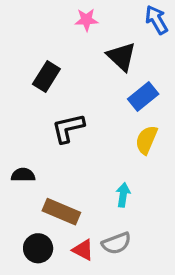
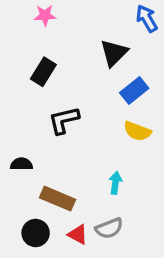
pink star: (86, 20) -> (45, 15), moved
black triangle: (121, 56) -> (114, 53), turned 32
yellow semicircle: (146, 140) -> (137, 131), turned -92

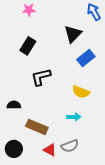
yellow semicircle: (137, 131) -> (81, 92), moved
cyan arrow: (115, 183) -> (74, 117), turned 80
black circle: (36, 233) -> (14, 149), moved

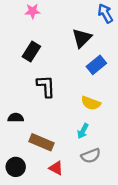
black L-shape: (41, 77) -> (46, 86), turned 100
cyan arrow: (74, 117) -> (83, 131), turned 120
gray semicircle: (70, 146) -> (91, 156), moved

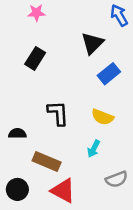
black L-shape: (46, 86) -> (58, 113), moved
gray semicircle: (91, 156) -> (117, 179), moved
red triangle: (56, 168) -> (63, 191), size x1.5

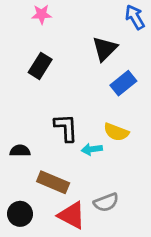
cyan arrow: (94, 149) -> (92, 149), moved, turned 54
gray semicircle: (117, 179) -> (106, 202), moved

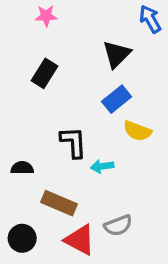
blue rectangle: (123, 83) -> (117, 99), moved
yellow semicircle: (116, 132) -> (137, 131), moved

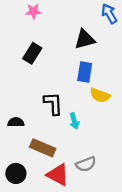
black triangle: (117, 54) -> (85, 39), turned 30
blue rectangle: (117, 99) -> (85, 72), turned -42
cyan arrow: (102, 166) -> (74, 121), turned -98

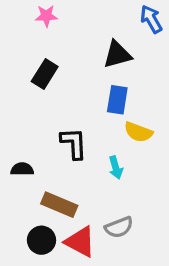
cyan arrow: (74, 121) -> (116, 168), moved
black circle: (16, 173) -> (41, 240), moved

